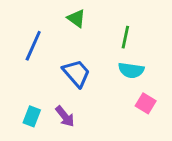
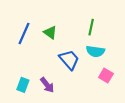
green triangle: (76, 18) -> (50, 32), moved
blue trapezoid: (76, 73) -> (69, 60), moved

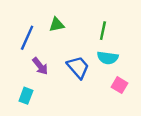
green triangle: (50, 32) -> (57, 25), moved, turned -48
purple arrow: (47, 85) -> (40, 66), moved

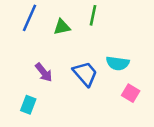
green line: (103, 31) -> (93, 15), moved
blue line: (27, 38) -> (29, 18), moved

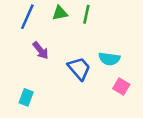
green triangle: (62, 27) -> (60, 13), moved
purple arrow: (44, 72) -> (41, 50), moved

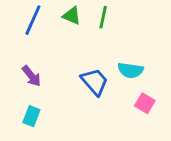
green triangle: (60, 13) -> (72, 16), turned 35
purple arrow: (41, 50) -> (31, 76), moved

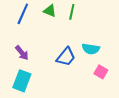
blue trapezoid: (95, 82) -> (66, 57), turned 80
cyan rectangle: (31, 116) -> (22, 81), size x1.5

